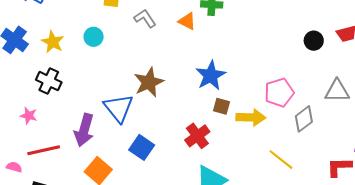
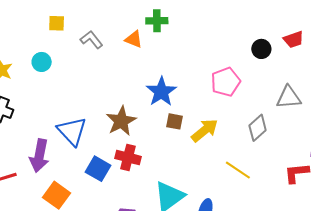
brown star: (149, 82) -> (121, 121), moved
pink pentagon: (279, 93) -> (226, 82), moved
yellow arrow: (251, 117) -> (205, 130), turned -36
red cross: (197, 136) -> (128, 157), moved, turned -35

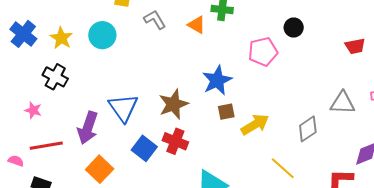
black circle: (261, 49) -> (294, 28), moved
cyan circle: (42, 62) -> (102, 35), size x1.4
pink pentagon: (226, 82) -> (263, 52), moved
brown square: (174, 121) -> (226, 112), turned -30

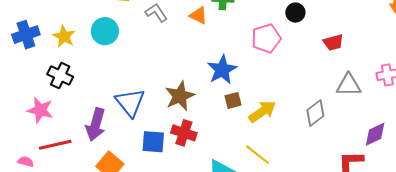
blue cross: (23, 34) -> (26, 35), turned 36
red trapezoid: (355, 46) -> (333, 42), moved
pink star: (33, 110) -> (40, 110), size x1.5
blue square: (144, 148) -> (153, 142), turned -30
yellow line: (283, 168) -> (258, 155), moved

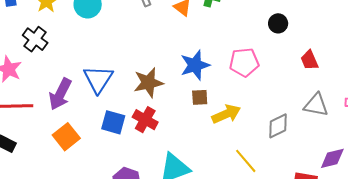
pink pentagon: (266, 38) -> (244, 62), moved
red trapezoid: (333, 42) -> (309, 60), turned 70
yellow line: (258, 155) -> (246, 161), moved

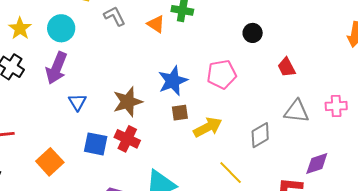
blue triangle: (98, 79) -> (77, 102), size x0.6
purple arrow: (60, 94) -> (56, 68), moved

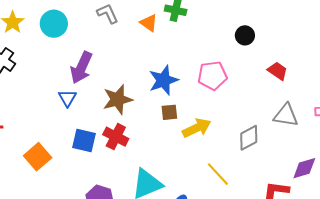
red trapezoid: (287, 67) -> (278, 71), turned 150
purple arrow: (56, 68) -> (81, 68), moved

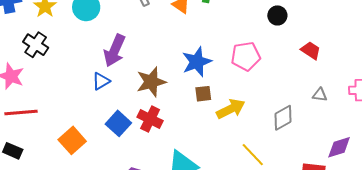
blue triangle: (67, 98) -> (101, 81), turned 30
gray triangle: (286, 115) -> (320, 95), size x0.6
blue square: (84, 141) -> (118, 123), turned 30

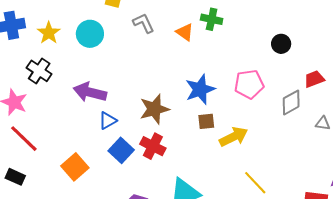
red trapezoid: (311, 50) -> (314, 79), turned -55
purple arrow: (114, 51) -> (90, 92), moved, turned 80
blue triangle: (101, 81) -> (108, 121), moved
red line: (21, 113) -> (24, 139), turned 48
gray diamond: (283, 118) -> (291, 102), moved

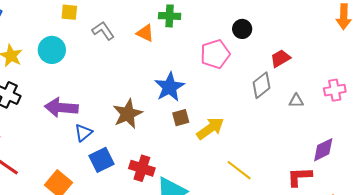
pink pentagon: (249, 84) -> (215, 54), moved
red cross: (153, 146) -> (142, 168), moved
blue square: (121, 150) -> (102, 160), turned 30

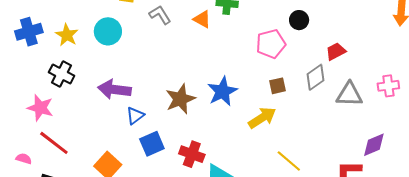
blue star: (170, 87) -> (222, 91), moved
gray triangle: (296, 101) -> (349, 94), size x1.8
brown square: (181, 118) -> (277, 86), moved

